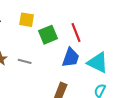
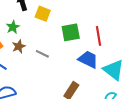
yellow square: (27, 20) -> (43, 14), moved
blue trapezoid: (71, 58) -> (88, 59), turned -95

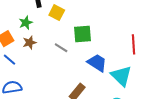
red line: (99, 36) -> (134, 44), moved
gray line: (42, 54) -> (61, 48), moved

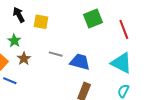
green square: (83, 34) -> (93, 19), moved
blue trapezoid: (97, 63) -> (80, 62), moved

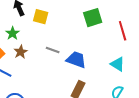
cyan triangle: (121, 63) -> (118, 64), size x0.7

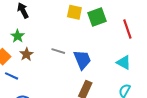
yellow square: (41, 17) -> (74, 12), moved
blue trapezoid: (76, 60) -> (82, 60), turned 50

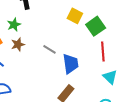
green square: (97, 17) -> (96, 26), turned -30
red line: (127, 29) -> (103, 52), moved

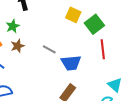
blue trapezoid: (71, 64) -> (71, 63), turned 95
cyan triangle: (110, 77) -> (115, 85), moved

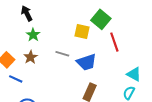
yellow square: (73, 15) -> (82, 31), moved
green star: (13, 26) -> (33, 35), moved

